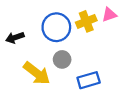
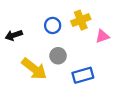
pink triangle: (109, 15) -> (102, 36), moved
blue circle: (56, 27) -> (53, 25), size x0.6

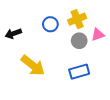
gray circle: (58, 56) -> (79, 41), moved

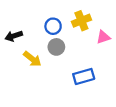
gray circle: (79, 41) -> (56, 47), moved
yellow arrow: (33, 65) -> (32, 59), moved, size x0.7

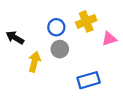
black arrow: (14, 36) -> (15, 38), turned 49
yellow arrow: (32, 59) -> (34, 62), turned -114

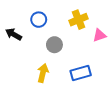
blue circle: (56, 27) -> (39, 20), moved
yellow arrow: (34, 62) -> (43, 73), moved

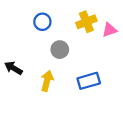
black arrow: (14, 34) -> (13, 68), moved
pink triangle: (99, 35) -> (110, 30), moved

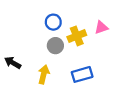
blue circle: (42, 22) -> (53, 22), moved
yellow cross: (86, 22) -> (77, 36), moved

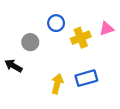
gray circle: (55, 46) -> (30, 42), moved
yellow arrow: (44, 74) -> (57, 84), moved

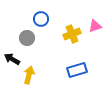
blue circle: (56, 23) -> (41, 19), moved
yellow arrow: (57, 84) -> (29, 75), moved

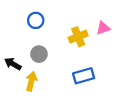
blue circle: (41, 19) -> (36, 20), moved
gray circle: (27, 38) -> (39, 54), moved

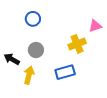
yellow cross: (78, 37) -> (77, 44), moved
blue rectangle: (84, 76) -> (65, 72), moved

